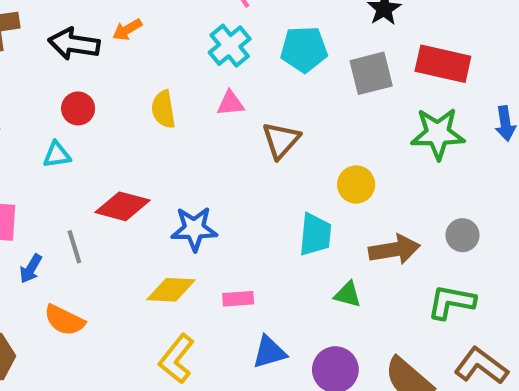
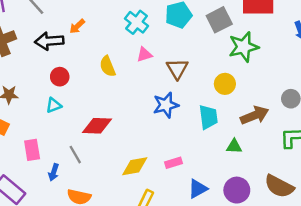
green star: (438, 134) -> (244, 47), moved
blue star: (194, 229) -> (166, 105), moved

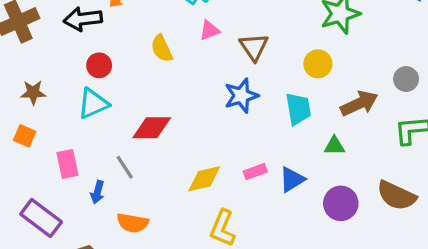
cyan triangle: (54, 105) -> (93, 104), size x1.5
blue triangle: (198, 189) -> (292, 179), moved

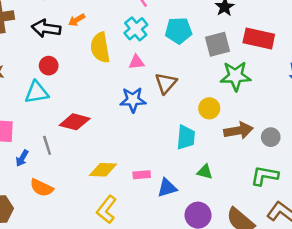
yellow semicircle: (162, 48) -> (100, 48), moved, size x1.4
blue star: (241, 96) -> (133, 100), moved
brown arrow: (359, 103) -> (238, 131), moved

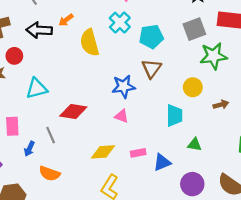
cyan pentagon: (179, 31) -> (151, 37), moved
pink triangle: (136, 62) -> (122, 116), moved, turned 32
red circle: (49, 66) -> (14, 56), moved
brown arrow: (238, 131) -> (221, 105), size x0.6

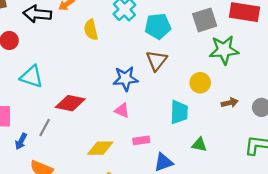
yellow semicircle: (90, 43) -> (91, 30), size x0.7
cyan triangle: (37, 88) -> (32, 77), turned 30
gray line: (51, 135) -> (45, 128), turned 49
pink rectangle: (138, 153) -> (141, 140), moved

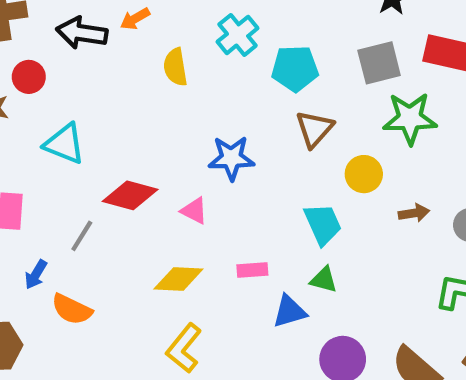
brown triangle: (157, 61) -> (314, 129), moved
pink triangle: (122, 110) -> (194, 211), moved
cyan trapezoid: (179, 112) -> (323, 224), turned -30
blue arrow: (21, 141) -> (36, 274), moved
green triangle: (199, 145) -> (324, 280), moved

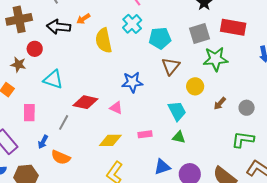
yellow semicircle: (175, 67) -> (104, 41), size x1.4
brown arrow: (414, 213) -> (220, 103), turned 144
blue triangle: (289, 311) -> (162, 167), moved

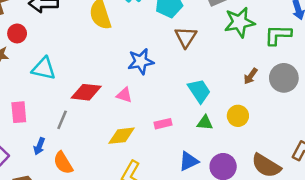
yellow circle: (195, 86) -> (238, 116), moved
gray circle: (247, 108) -> (284, 78), size x1.5
green L-shape: (243, 140) -> (278, 35), moved
orange semicircle: (61, 157) -> (63, 163), turned 42

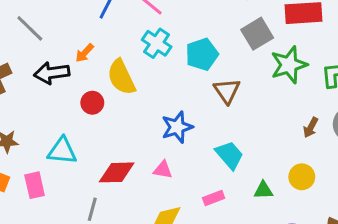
red circle: (17, 33) -> (92, 103), moved
cyan trapezoid: (199, 91) -> (229, 155), moved
pink rectangle: (19, 112) -> (35, 185), moved

